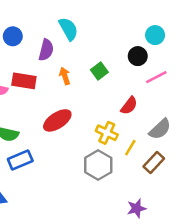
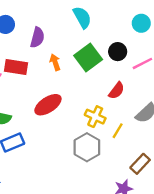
cyan semicircle: (68, 29) -> (82, 17), moved
black circle: (138, 56) -> (118, 52), moved
green square: (99, 71) -> (88, 58), size x1.6
brown rectangle: (154, 163) -> (140, 164), moved

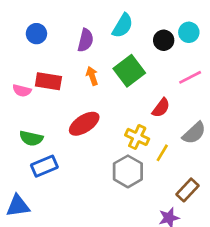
cyan semicircle: (82, 17) -> (123, 26), turned 60
purple semicircle: (37, 37) -> (85, 40), moved
black circle: (118, 52) -> (164, 40), moved

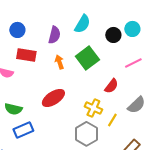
red rectangle: (48, 81) -> (26, 55), moved

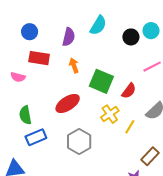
green square: (87, 58) -> (101, 81), moved, turned -30
yellow cross: (93, 108) -> (110, 114), turned 30
green semicircle: (13, 109) -> (25, 115), turned 66
gray hexagon: (86, 134) -> (79, 141), moved

